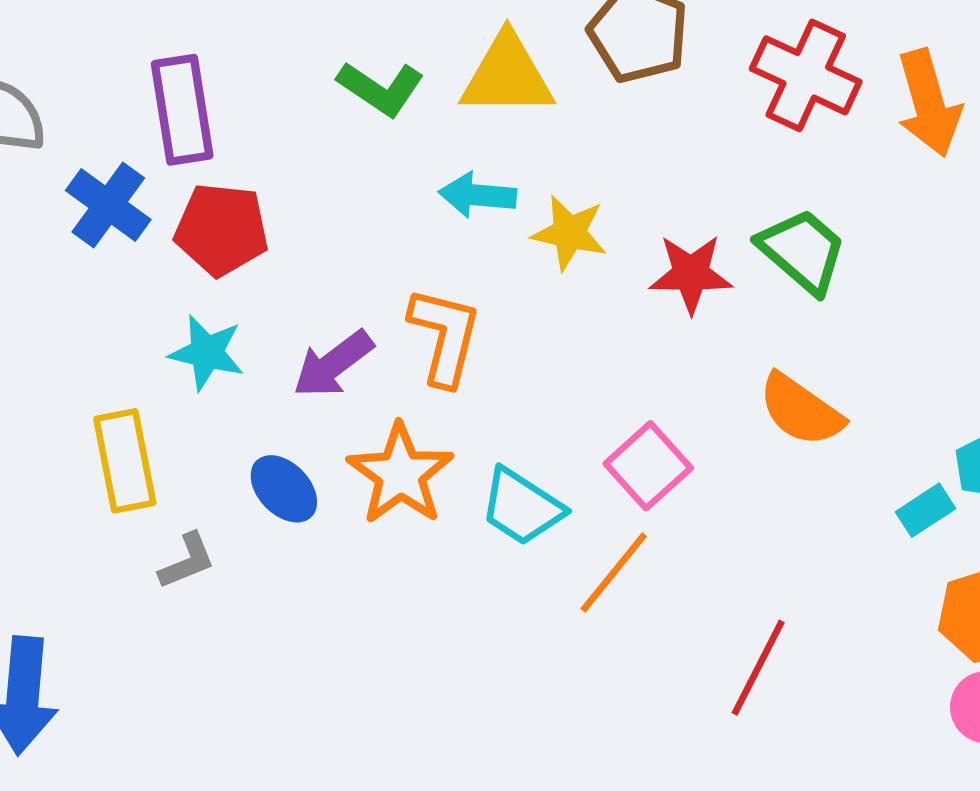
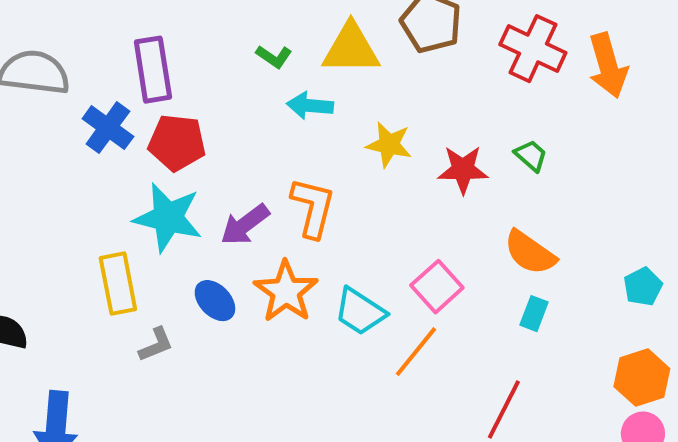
green L-shape: (381, 88) -> (274, 57), size x0.7
cyan arrow: (478, 195) -> (310, 106), moved
green trapezoid: (802, 251) -> (531, 156), size x0.6
cyan star: (207, 353) -> (168, 218), size x1.5
cyan rectangle: (926, 510) -> (534, 314), moved, turned -36

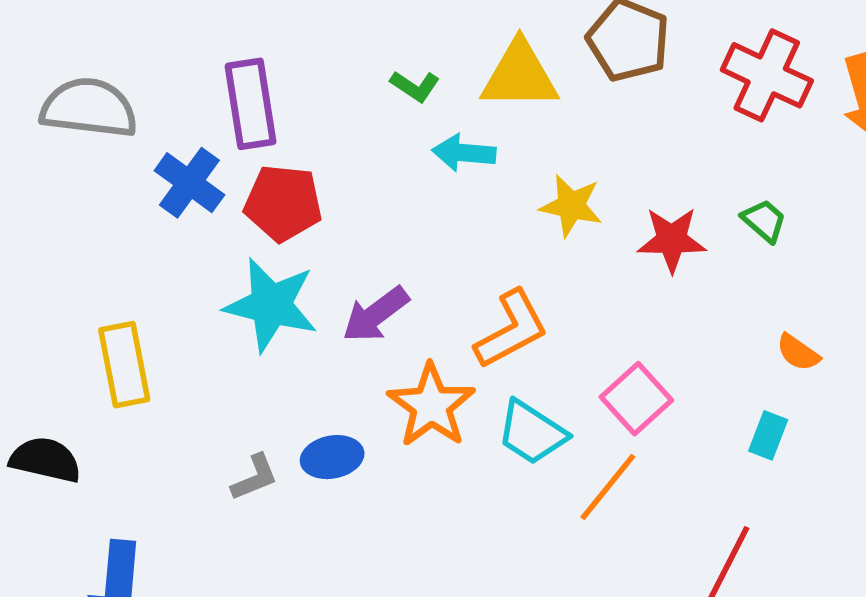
orange L-shape: (313, 208) -> (511, 329), moved, turned 48
orange semicircle: (530, 253) -> (798, 352), moved, size x0.6
yellow rectangle: (118, 284) -> (124, 365), moved
blue ellipse: (215, 301) -> (332, 457), moved, turned -57

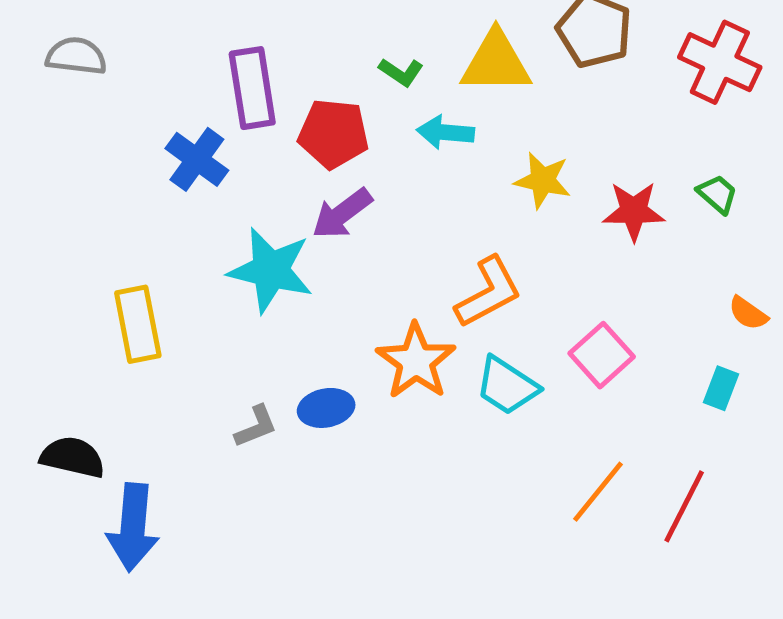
gray semicircle: (89, 108) -> (76, 56), moved, size x0.7
red pentagon: (283, 203) -> (333, 134), moved
purple arrow: (376, 314) -> (342, 214), moved
black semicircle: (45, 460) -> (73, 457), moved
orange line: (608, 487) -> (598, 492), moved

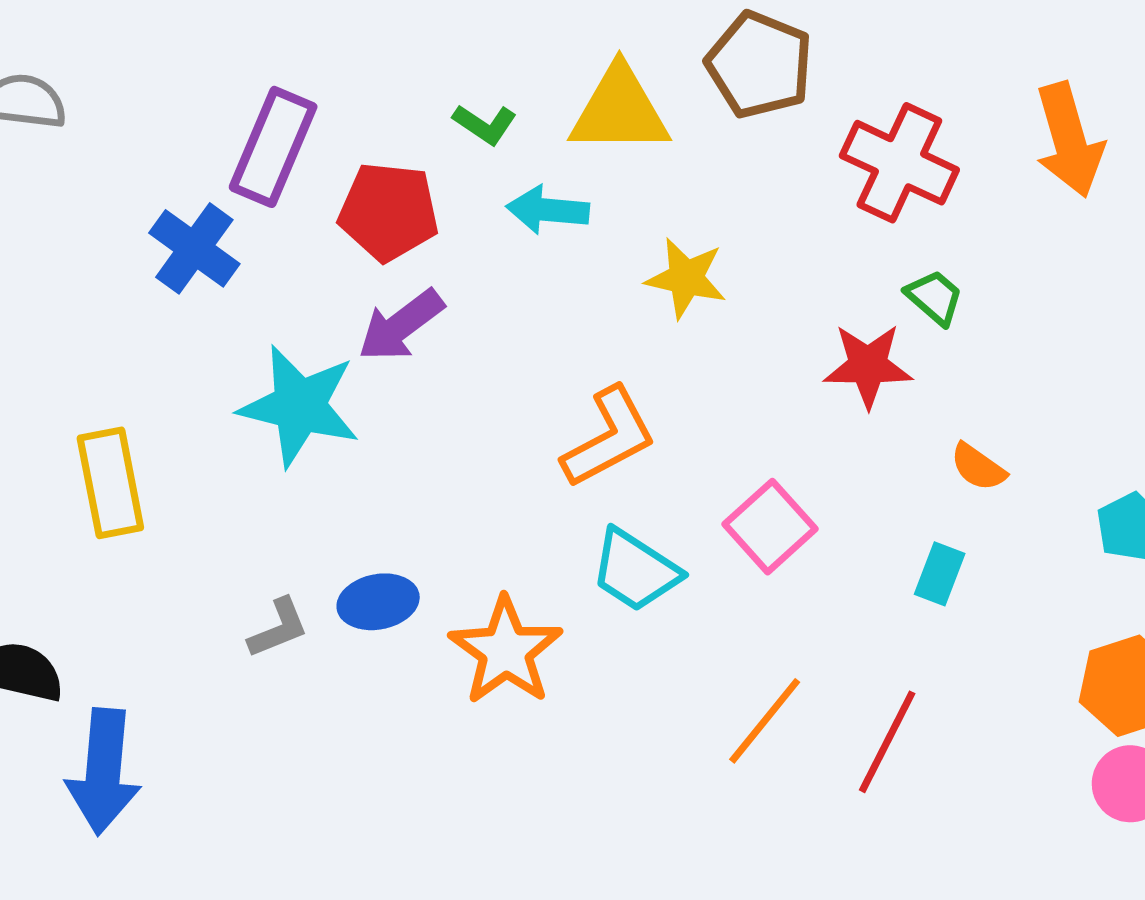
red cross: (720, 62) -> (899, 163), moved
purple rectangle: (252, 88) -> (273, 147), turned 32
red star: (634, 211) -> (868, 366), moved
orange star: (416, 361) -> (506, 651), moved

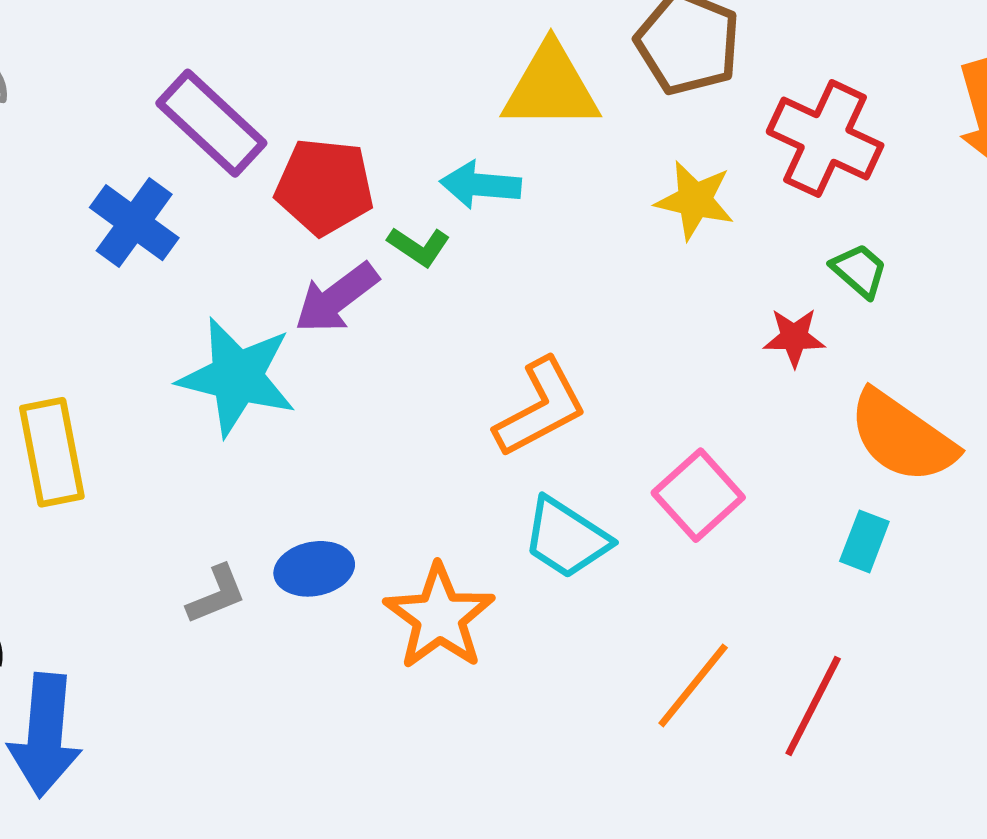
green L-shape: (485, 124) -> (419, 247), moved
purple rectangle: (273, 147) -> (211, 123), turned -70
yellow star: (686, 278) -> (695, 200), moved
red star: (868, 366) -> (794, 337), size x0.7
orange semicircle: (978, 467) -> (902, 437), size x2.0

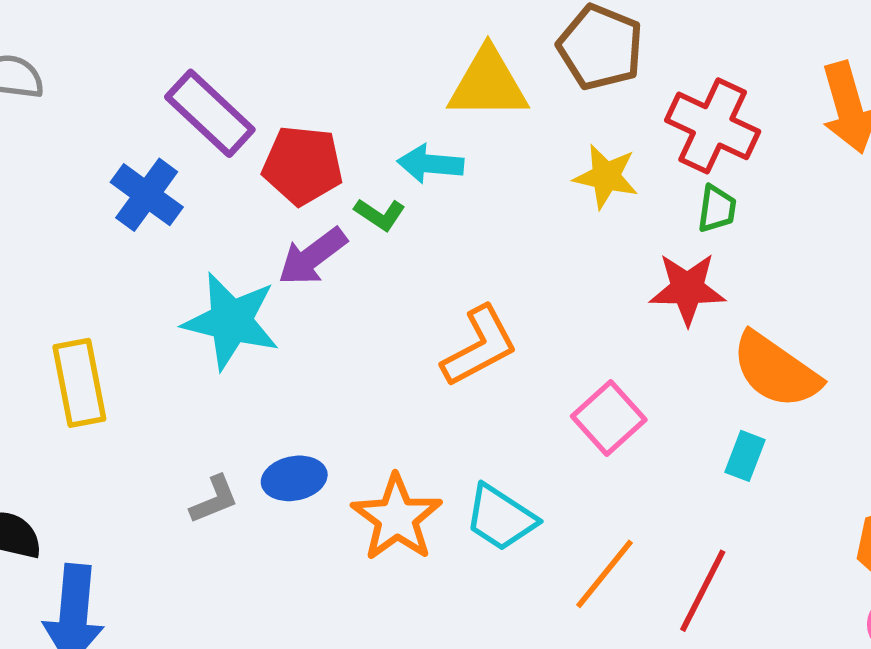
green trapezoid: (859, 271) -> (717, 209), moved, turned 57
red star: (794, 337) -> (687, 289), size x1.5
cyan trapezoid: (566, 538) -> (501, 518), moved

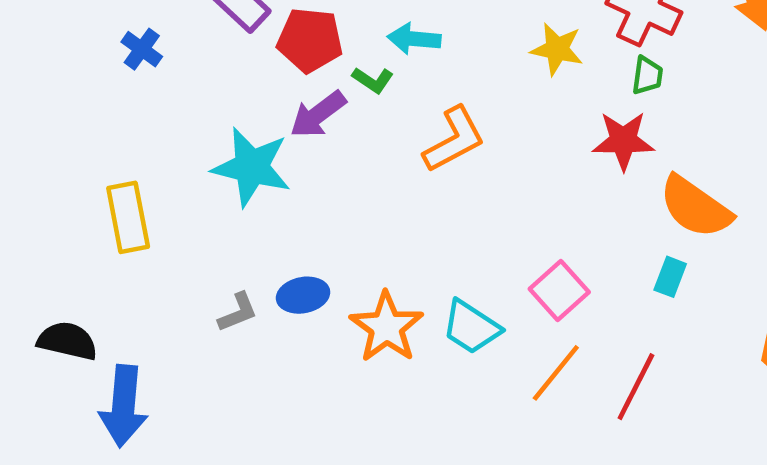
blue cross: (147, 195) -> (142, 49), moved, size x0.7
orange L-shape: (480, 346) -> (454, 140), moved
pink square: (609, 418) -> (559, 291), moved

